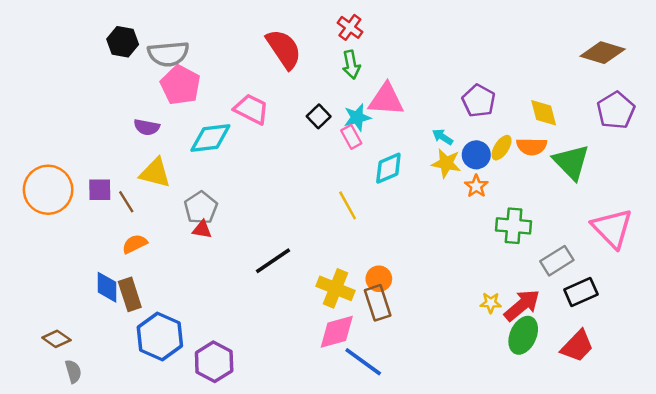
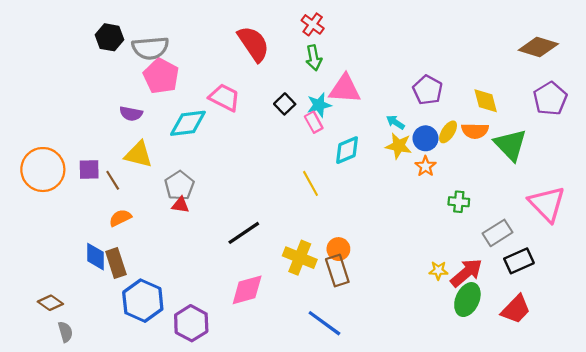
green cross: (514, 226) -> (459, 202), size x0.7
pink diamond: (337, 332) -> (247, 290), moved

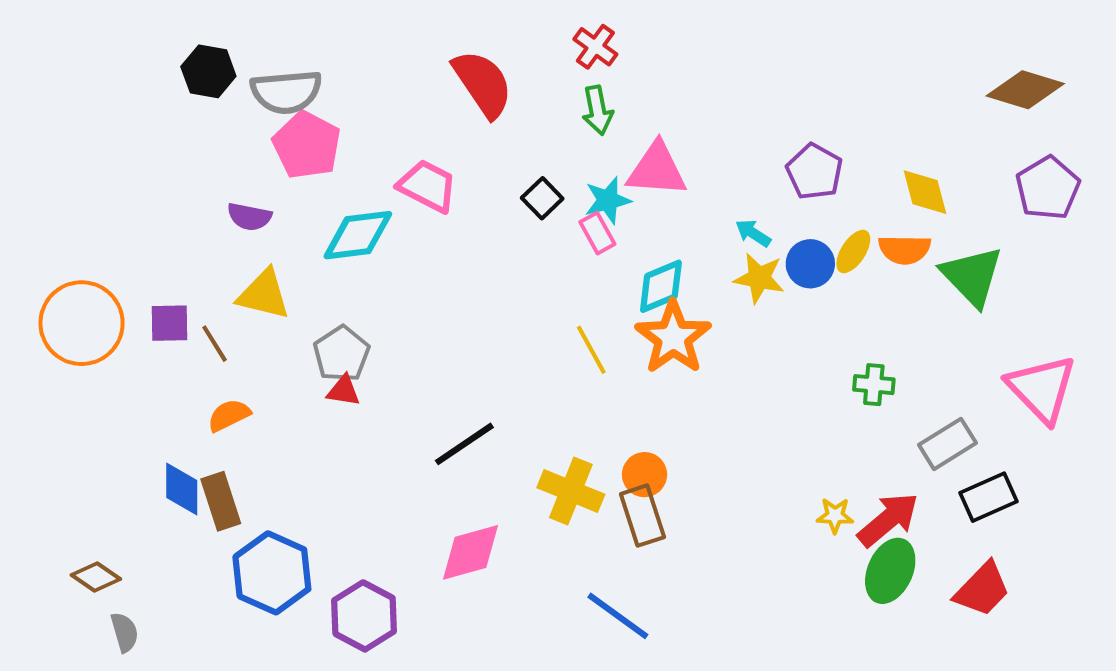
orange star: (425, 166) -> (673, 337), moved, size x1.8

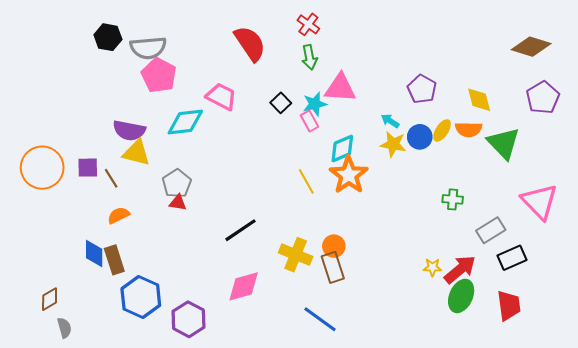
purple semicircle: (249, 217) -> (129, 130), moved, size x1.4
brown diamond: (96, 577) -> (50, 299), turned -65
red trapezoid: (982, 589) -> (509, 305), turned -52

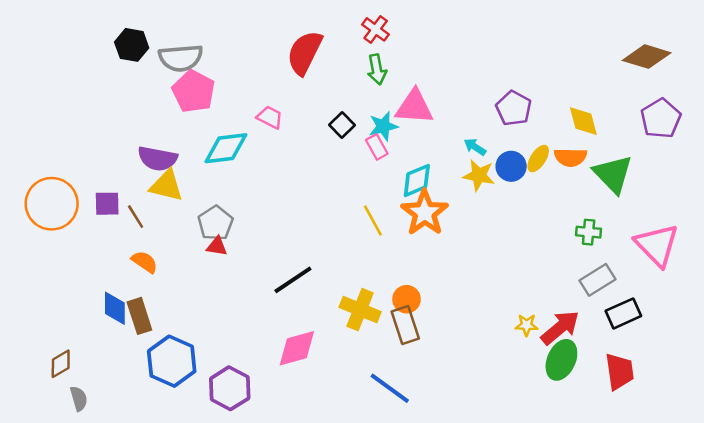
red semicircle: (250, 43) -> (305, 53), turned -120
pink trapezoid: (221, 97) -> (270, 117), size x0.7
green cross: (453, 199) -> (589, 232), moved
orange semicircle: (119, 215) -> (145, 262), turned 60

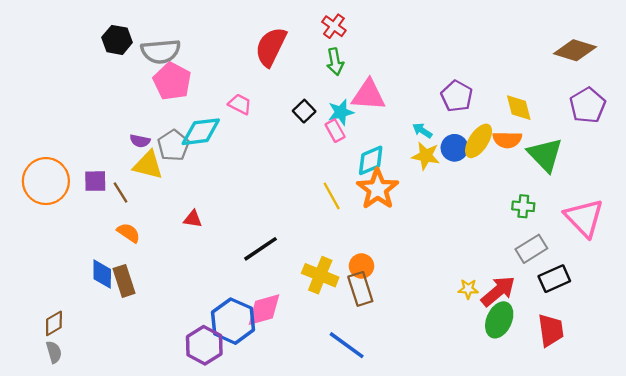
purple semicircle: (157, 159) -> (140, 141), size x0.6
yellow ellipse: (538, 159) -> (479, 141), size x1.4
gray pentagon: (216, 223) -> (173, 145), moved
blue hexagon: (172, 361) -> (233, 321), moved
gray semicircle: (79, 399) -> (54, 352), moved

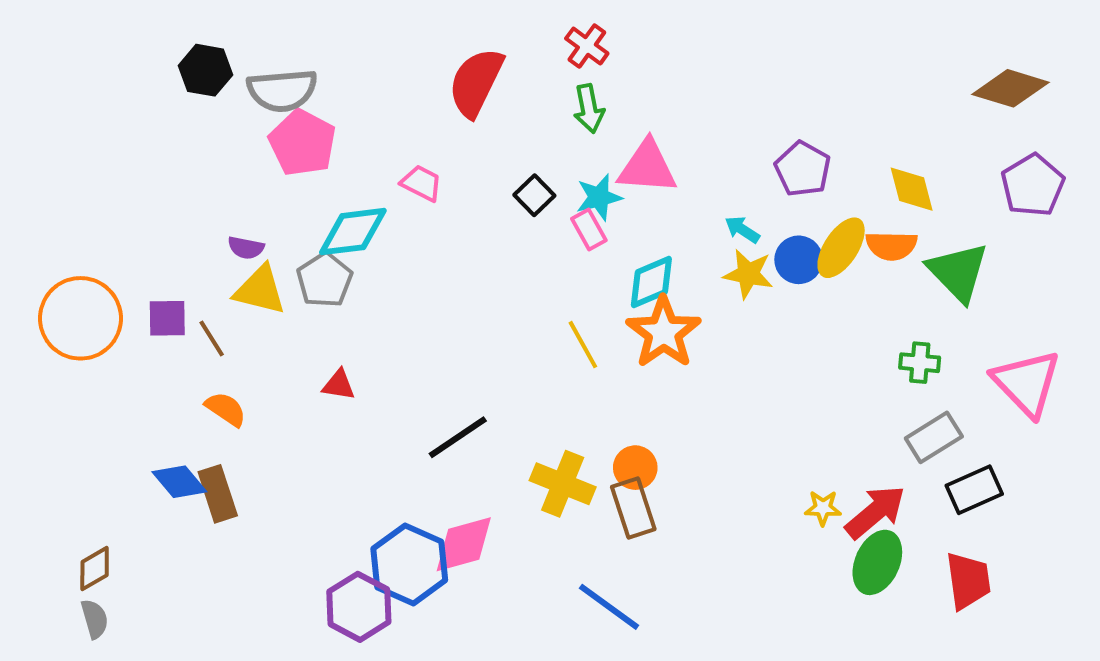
gray pentagon: (173, 145) -> (325, 280), moved
blue diamond: (102, 274) -> (179, 482), turned -40

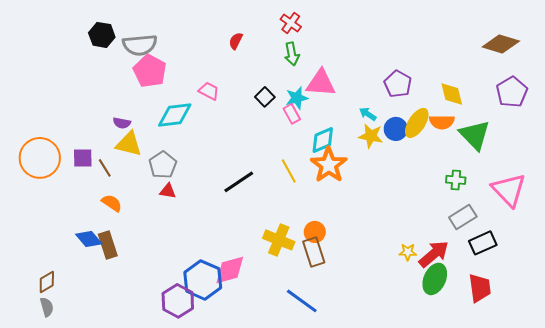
red semicircle: (476, 82) -> (236, 41), size x0.5
gray pentagon: (325, 280) -> (163, 165), moved
black line: (458, 437) -> (239, 182), moved

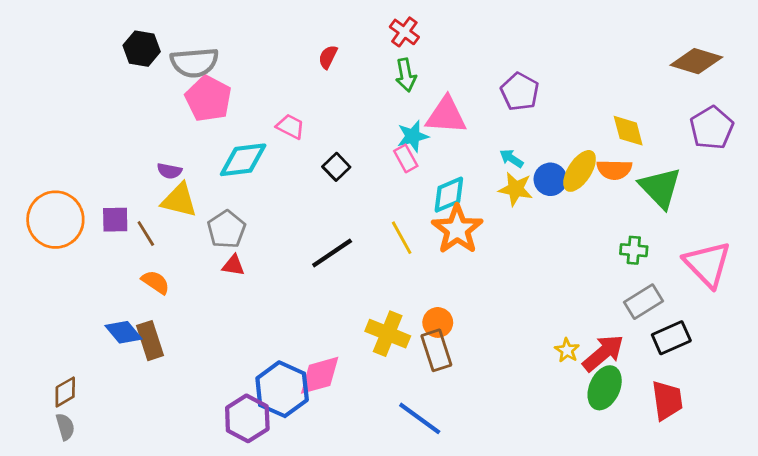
purple pentagon: (398, 84) -> (520, 92), moved
black square: (265, 97) -> (336, 167), moved
yellow star: (408, 252) -> (567, 350), turned 30

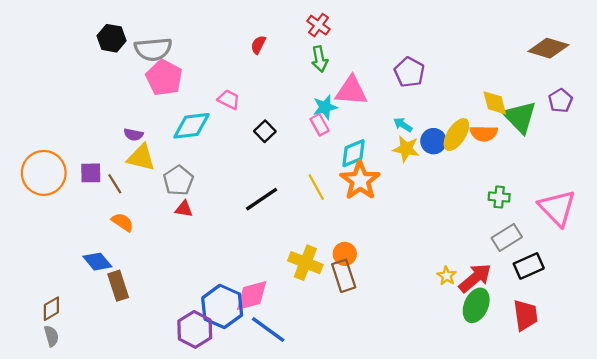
purple pentagon: (712, 128) -> (560, 101), size x0.7
green triangle: (660, 188) -> (520, 117), moved
brown rectangle: (150, 341) -> (118, 286), moved
blue line: (420, 418) -> (268, 329), moved

